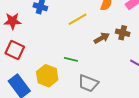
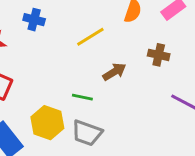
brown arrow: (102, 38) -> (114, 72), moved
gray trapezoid: (88, 83) -> (87, 133), moved

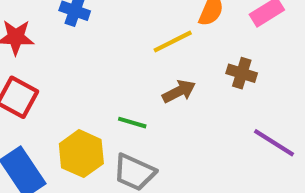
yellow line: (90, 37) -> (173, 42), moved

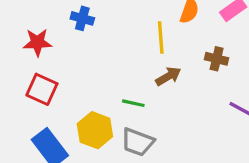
yellow line: (173, 42) -> (161, 37), turned -64

